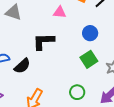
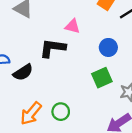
pink triangle: (60, 12) -> (72, 26), moved
green circle: (77, 92) -> (61, 112), moved

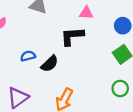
green circle: (61, 112) -> (120, 89), moved

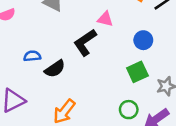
black L-shape: (72, 36) -> (85, 42), turned -40

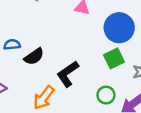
blue circle: (143, 40) -> (119, 28), size x1.6
black L-shape: (85, 42) -> (68, 74), moved

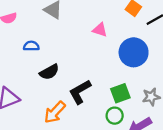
blue semicircle: (12, 45) -> (31, 46), moved
green square: (114, 58) -> (120, 93), moved

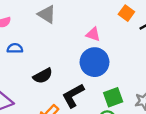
blue semicircle: (31, 46) -> (15, 48), moved
blue circle: (134, 52) -> (95, 62), moved

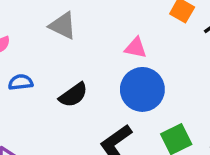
black semicircle: (43, 76) -> (73, 95), moved

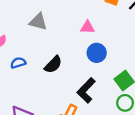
blue circle: (142, 89) -> (97, 53), size x0.7

